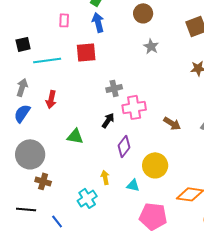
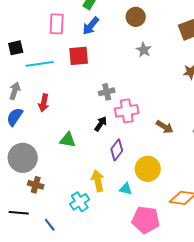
pink rectangle: (64, 20) -> (57, 24), size x1.5
blue arrow: (98, 22) -> (91, 26), turned -126
yellow arrow: (105, 177) -> (98, 181), size x1.5

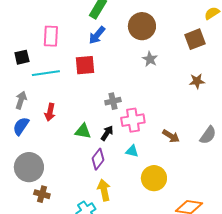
brown circle: (136, 17) -> (142, 26), size x1.4
pink rectangle: (57, 24) -> (51, 36), moved
green triangle: (68, 140) -> (83, 131), moved
purple diamond: (117, 150) -> (98, 159), moved
cyan triangle: (126, 189) -> (132, 151), moved

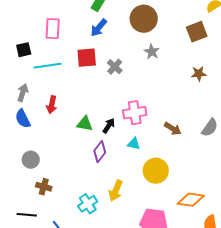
gray cross: (113, 101) -> (115, 67), moved, turned -35
blue semicircle: (21, 126) -> (23, 119), turned -60
gray circle: (29, 167) -> (31, 160), size x0.6
yellow arrow: (104, 190) -> (116, 191), moved, turned -145

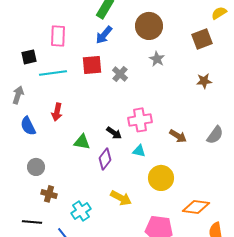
gray arrow: (23, 93) -> (18, 95), moved
green triangle: (85, 124) -> (82, 142), moved
black arrow: (109, 126) -> (114, 133), turned 91
yellow arrow: (116, 191) -> (121, 198), turned -85
cyan cross: (88, 204) -> (81, 211), moved

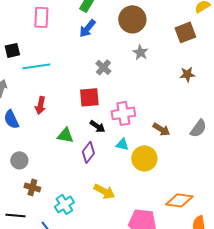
pink rectangle: (58, 36) -> (41, 17), moved
red square: (92, 65) -> (89, 97), moved
yellow circle: (161, 178) -> (144, 158), moved

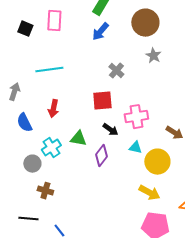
black square: (12, 50) -> (25, 29), moved, turned 35
yellow arrow: (104, 191) -> (149, 193), moved
cyan cross: (64, 204) -> (51, 148), moved

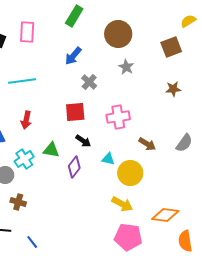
blue arrow: (100, 32) -> (73, 56), moved
pink cross: (136, 117) -> (118, 117), moved

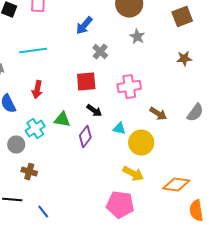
pink pentagon: (128, 237) -> (120, 205), moved

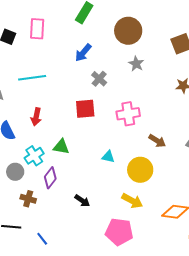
black arrow: (94, 111) -> (82, 201), moved
cyan triangle: (119, 129) -> (108, 157), moved
purple diamond: (85, 137) -> (50, 178), moved

